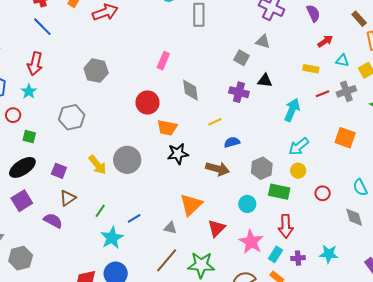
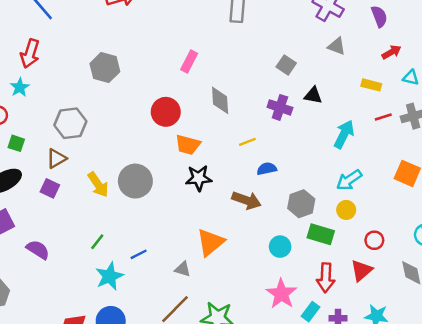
gray triangle: (263, 42) -> (337, 46), moved
brown triangle: (68, 198) -> (56, 158), moved
red triangle: (217, 228) -> (362, 270), moved

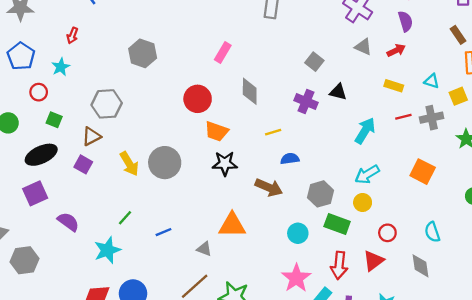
red arrow: (391, 52) -> (396, 50), moved
red arrow: (30, 54) -> (72, 36), size x0.6
orange triangle: (210, 242) -> (232, 225), turned 36
cyan star: (109, 276) -> (107, 250), moved

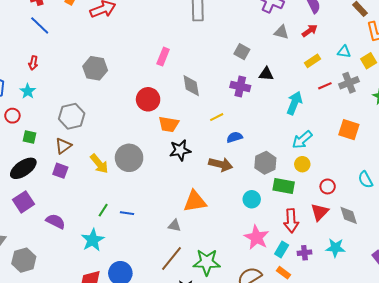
yellow rectangle: (394, 86) -> (313, 61), turned -42
blue line: (163, 232) -> (127, 213), moved, turned 40
gray diamond: (420, 266) -> (349, 215), moved

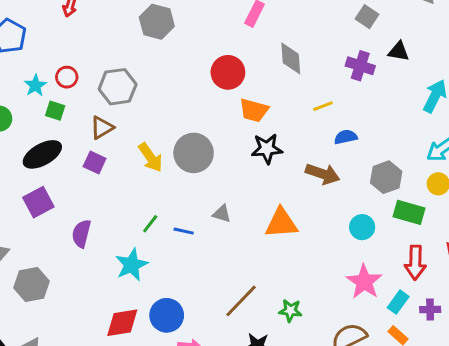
cyan star: (28, 91) -> (35, 86), moved
red circle: (12, 116) -> (67, 77), moved
purple semicircle: (56, 221) -> (81, 234), turned -108
gray triangle: (174, 225) -> (222, 214), moved
green star: (207, 262) -> (290, 311), size x0.6

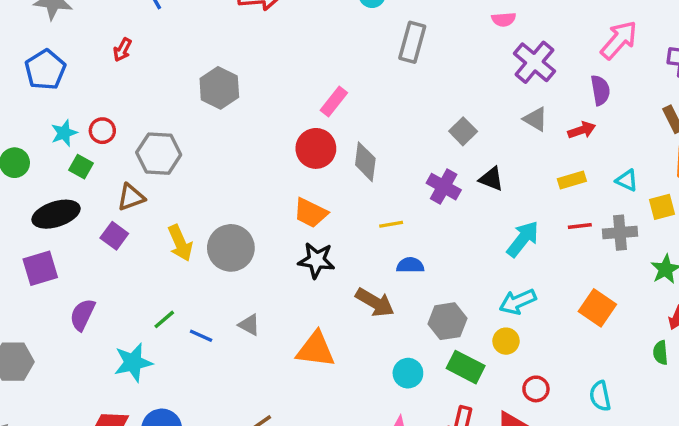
red circle: (228, 72) -> (316, 148), moved

